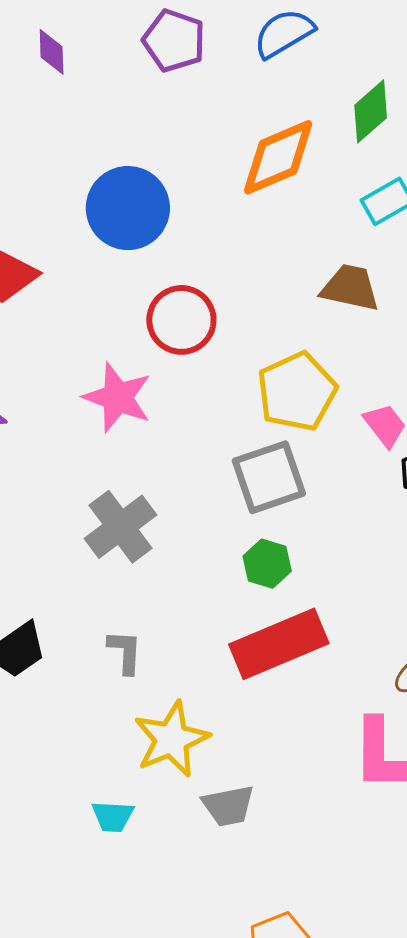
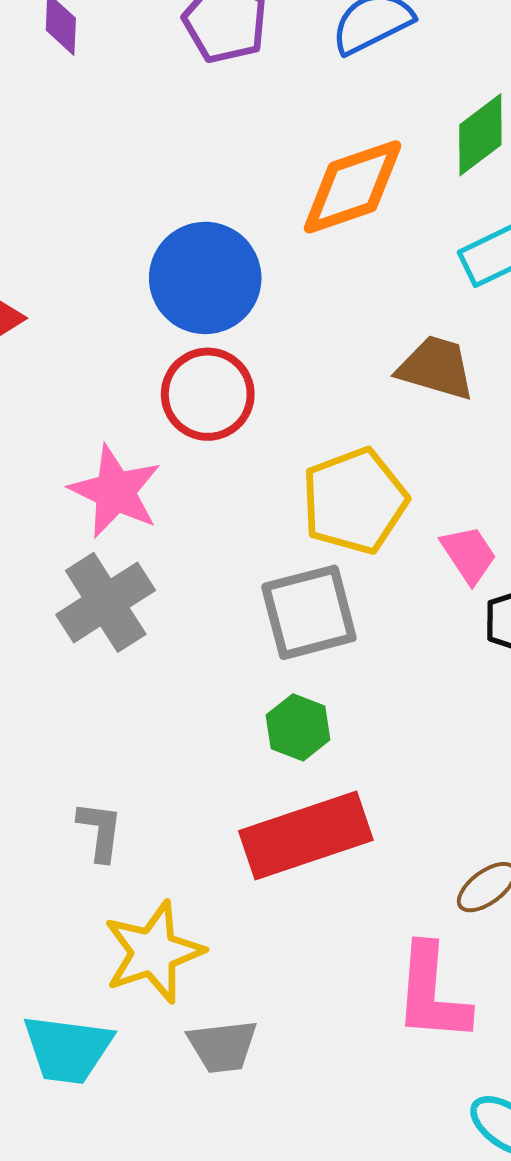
blue circle: (128, 208) -> (205, 278), moved
gray cross: (121, 527) -> (106, 602), moved
cyan trapezoid: (113, 816) -> (68, 1049), size x1.6

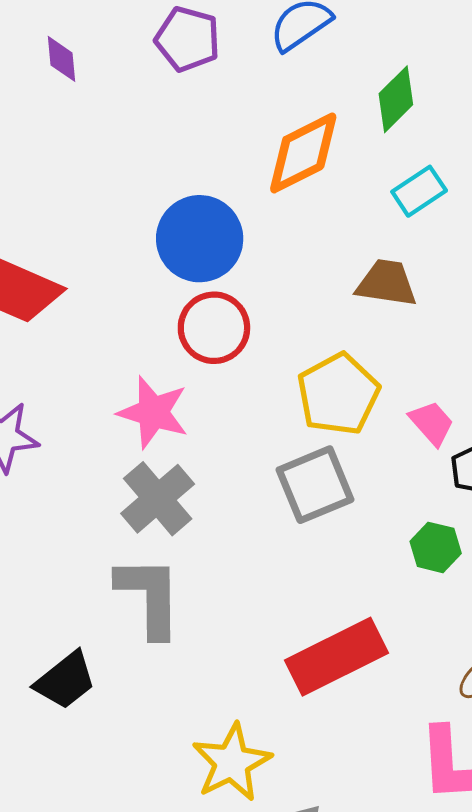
green hexagon: (298, 727) -> (436, 547), moved
gray L-shape: (100, 831) -> (149, 597), moved, size x1.8

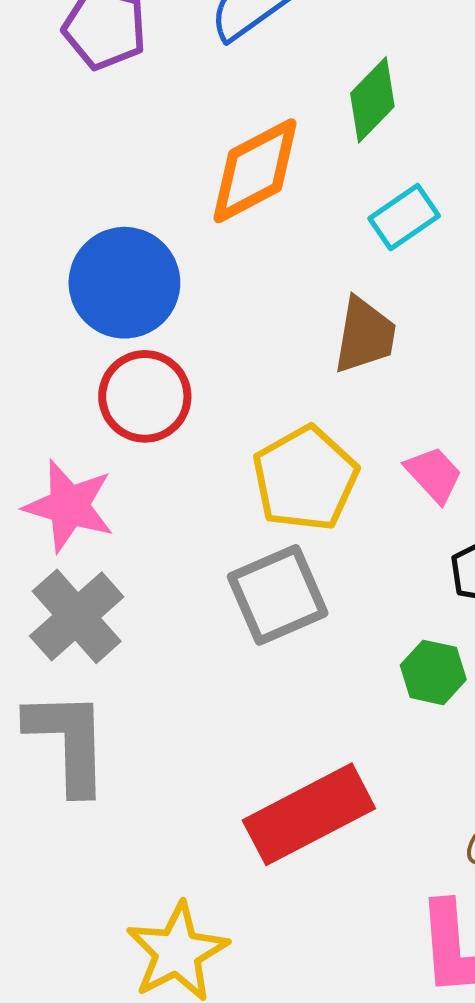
brown trapezoid: (387, 283) -> (365, 335), turned 92
pink trapezoid: (432, 423) -> (434, 475), moved

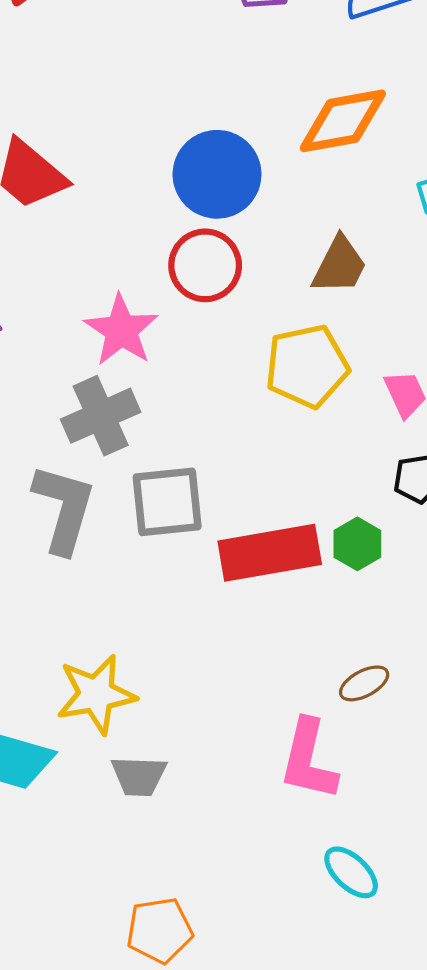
brown trapezoid: (365, 335) -> (339, 265), moved
gray square: (278, 595) -> (167, 502), moved
red rectangle: (309, 814) -> (270, 553), moved

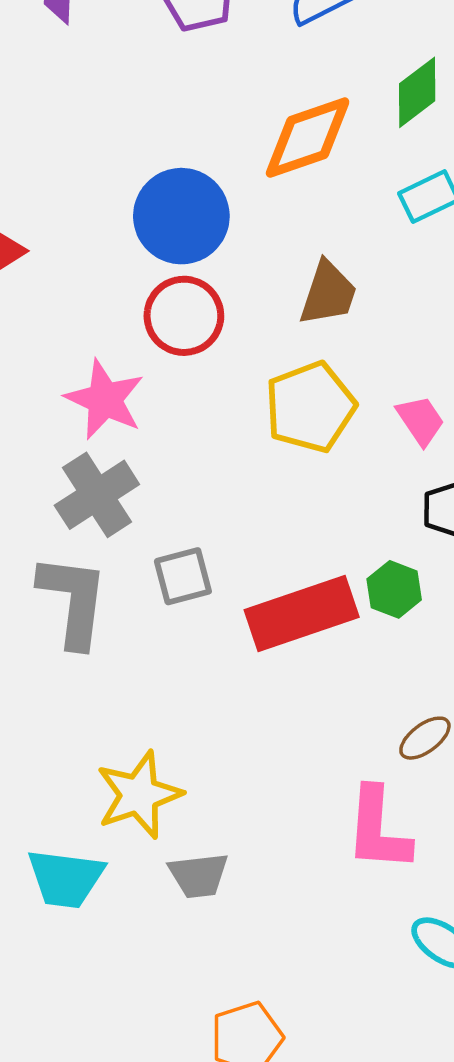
gray square: (167, 502) -> (183, 576), size x0.7

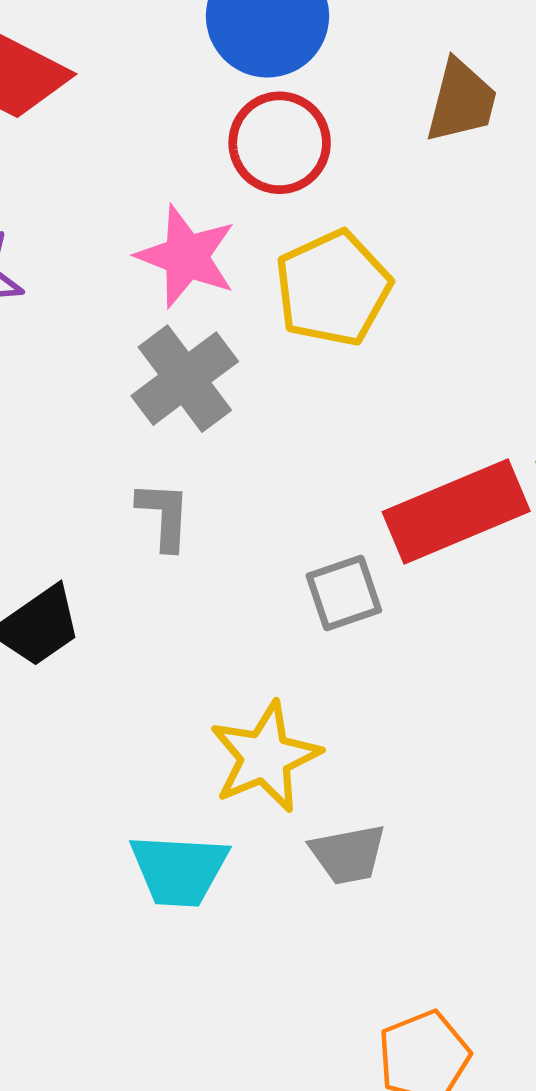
yellow pentagon: (310, 407) -> (333, 288), moved
gray square: (183, 576) -> (344, 593), moved
gray L-shape: (73, 601) -> (164, 516), size x0.6

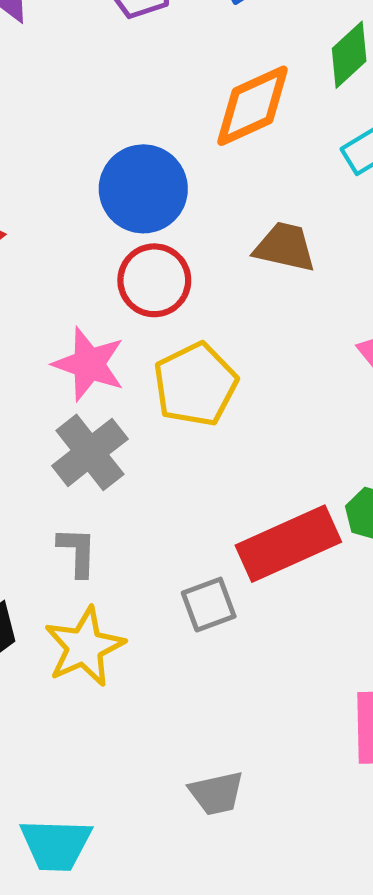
brown trapezoid: (461, 101) -> (285, 247), turned -90
yellow star: (265, 757) -> (84, 647), moved
cyan trapezoid: (179, 870) -> (56, 845), moved

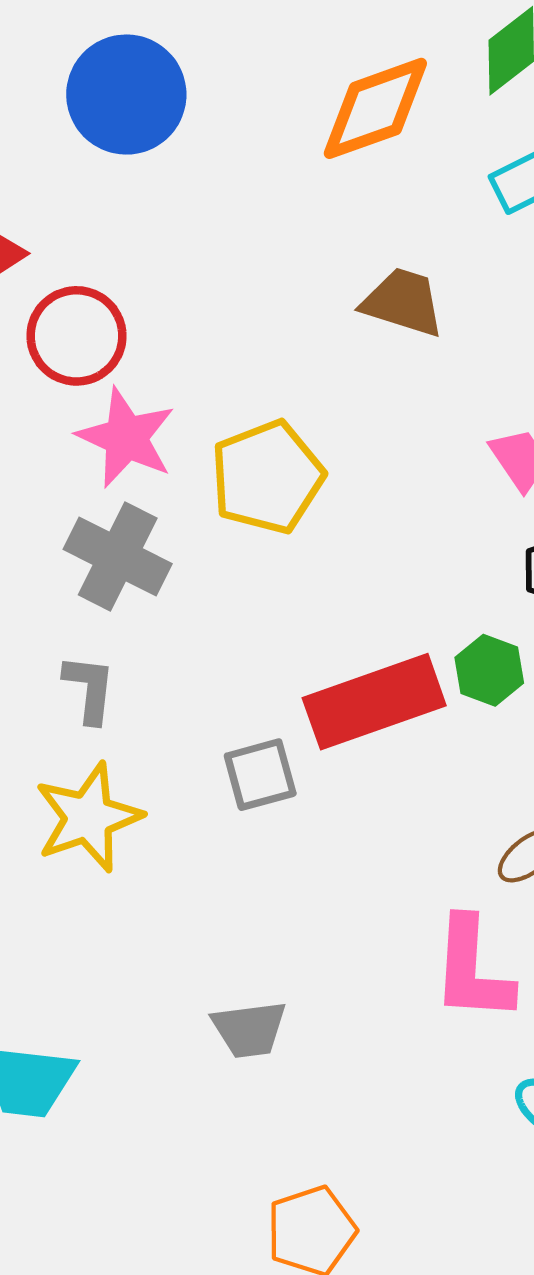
blue circle: (143, 189) -> (126, 95), moved
red circle: (154, 280) -> (77, 336), moved
gray cross: (90, 452) -> (118, 556), turned -30

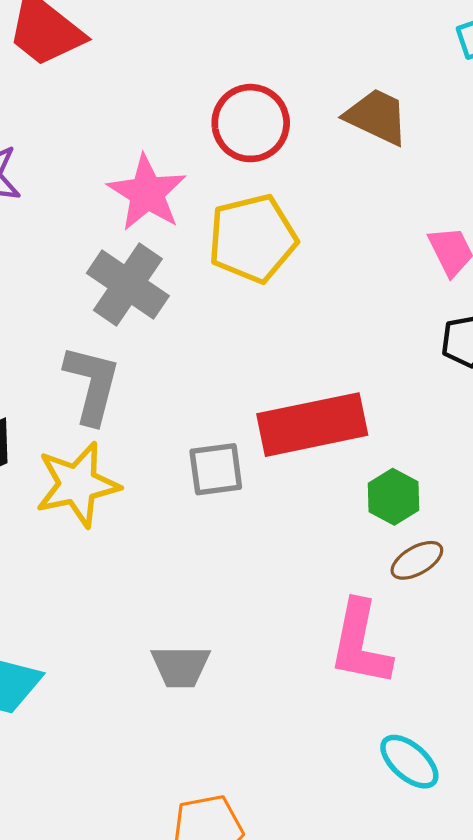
red circle: (77, 336) -> (251, 123), moved
green hexagon: (489, 670) -> (393, 497), moved
gray L-shape: (89, 689) -> (92, 384), size x1.4

